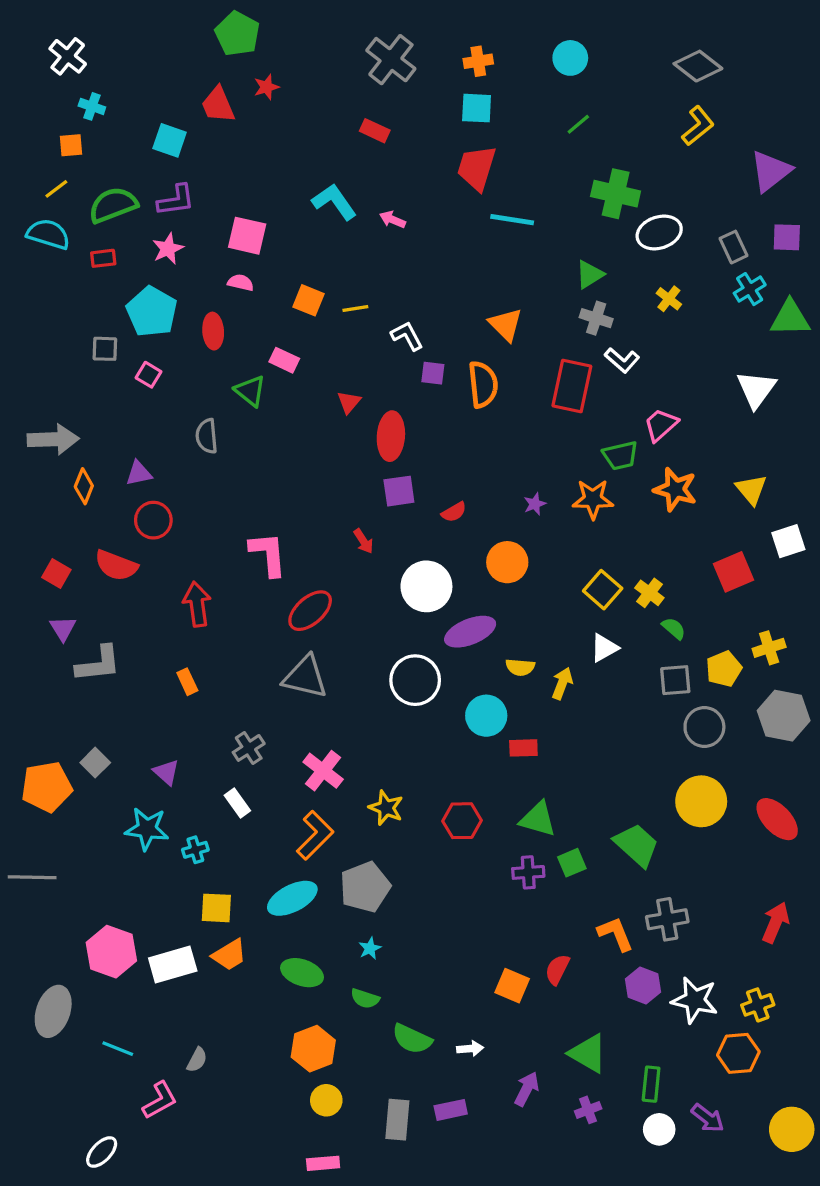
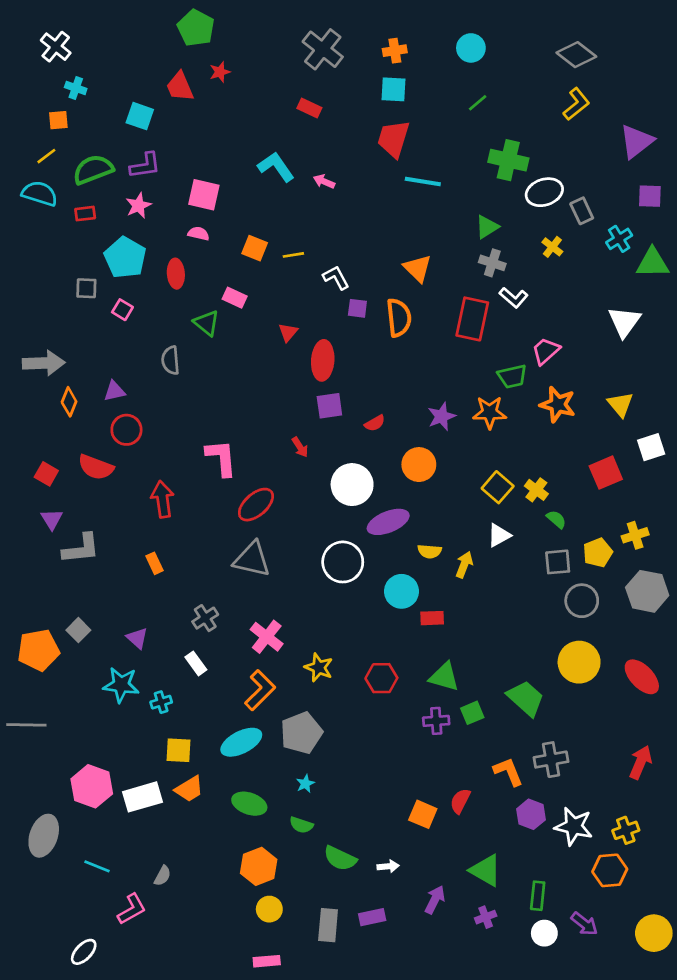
gray rectangle: (733, 247) -> (582, 211), moved
purple star: (535, 504) -> (442, 416), size x1.5

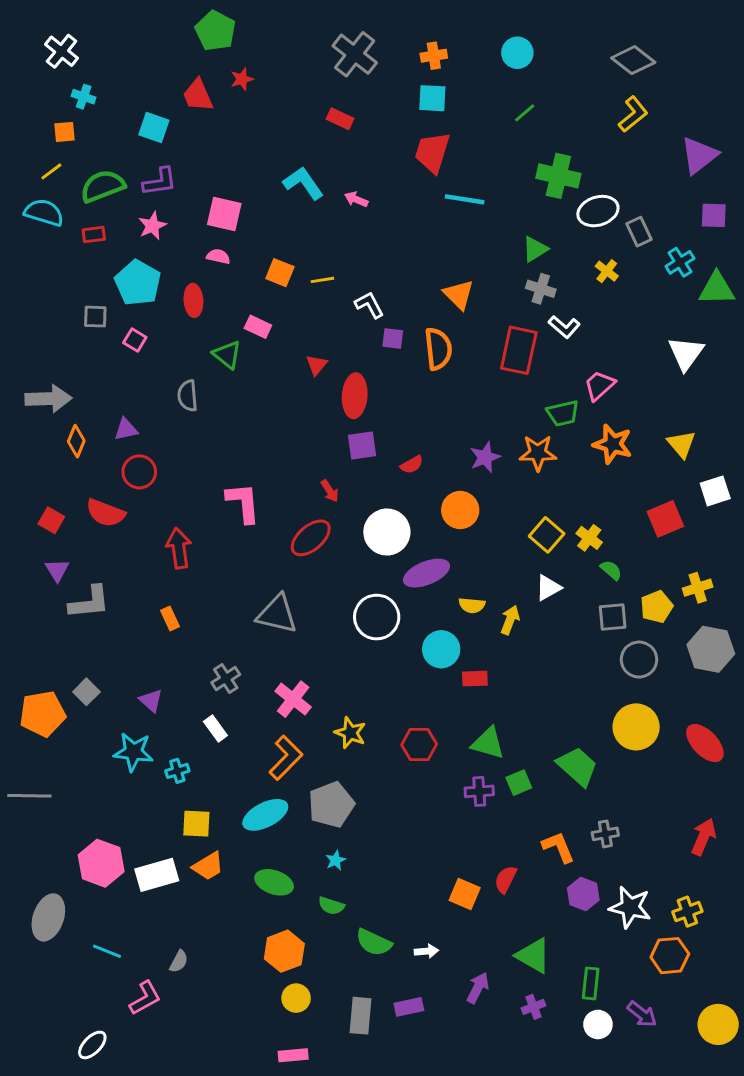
red ellipse: (256, 505) -> (311, 538), moved
gray cross: (551, 760) -> (605, 834), size x0.7

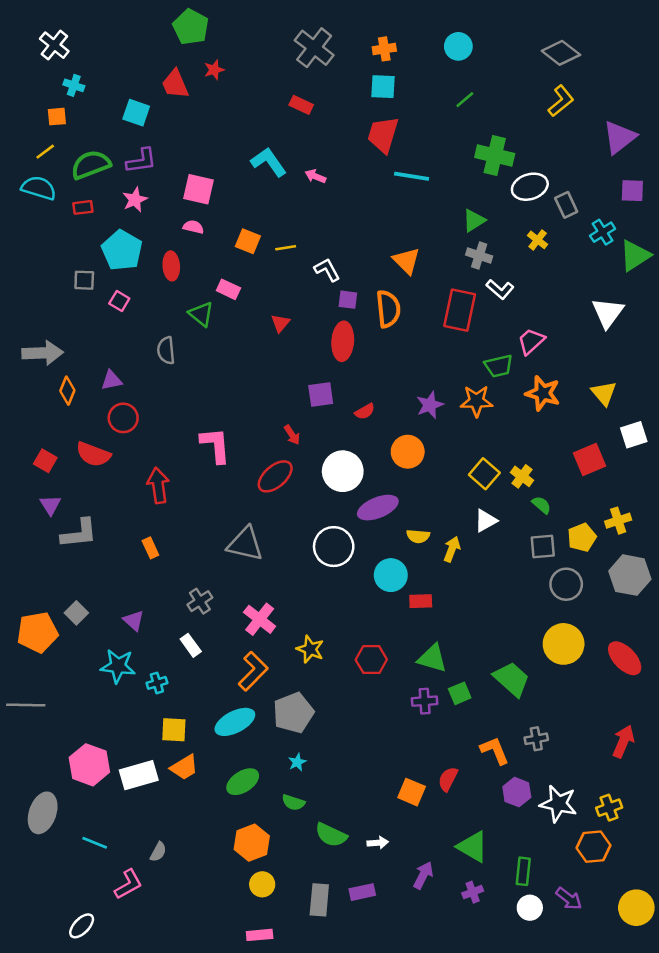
green triangle: (717, 289) -> (635, 256), turned -32
red ellipse: (355, 396) -> (343, 341), moved
green ellipse: (274, 882) -> (243, 782), turned -52

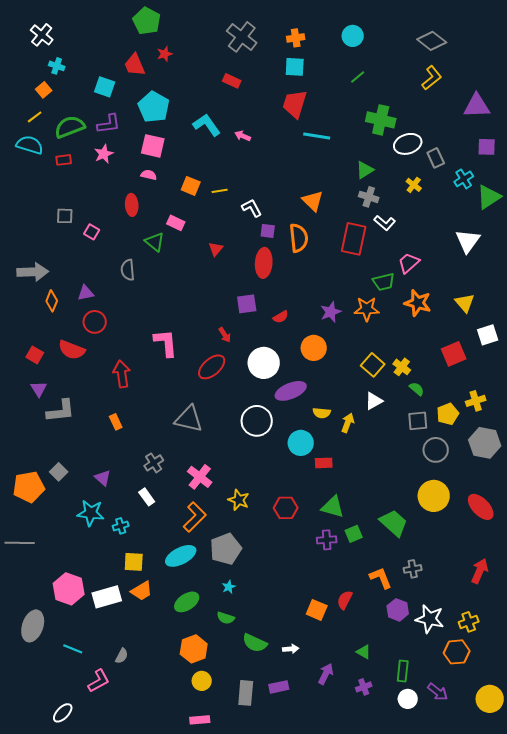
orange square: (57, 117) -> (44, 90), turned -35
purple triangle: (619, 137) -> (477, 106), turned 36
cyan pentagon: (122, 250) -> (154, 107), moved
green triangle: (473, 847) -> (364, 652), size x0.6

